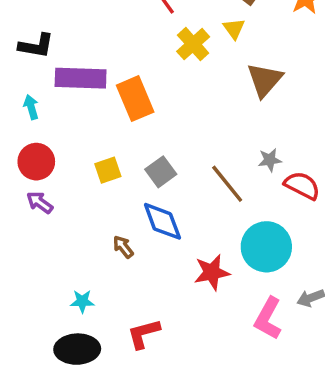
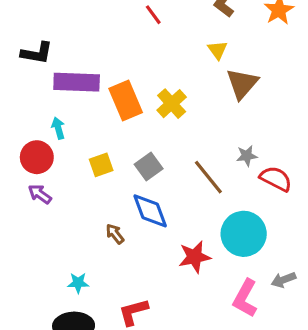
yellow triangle: (234, 29) -> (218, 50), moved
yellow cross: (193, 44) -> (172, 104), moved
cyan arrow: (31, 107) -> (58, 128), moved

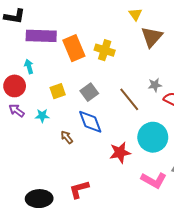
yellow cross: (172, 104) -> (105, 50), turned -30
cyan star: (78, 283) -> (42, 116), moved
pink L-shape: (245, 298) -> (154, 180), turned -90

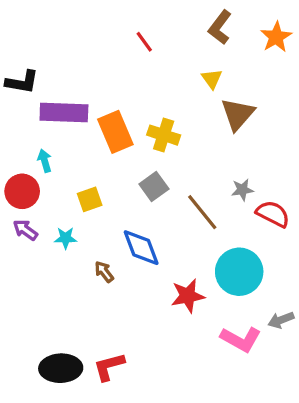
gray square: (89, 92) -> (154, 186), moved
red L-shape: (79, 189) -> (109, 367), moved

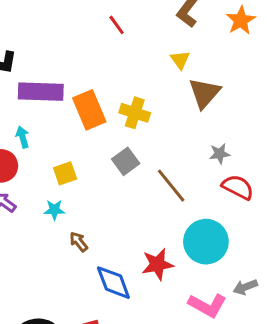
gray star: (242, 190) -> (220, 154), moved
cyan star: (66, 238) -> (54, 210), moved
blue diamond: (141, 248) -> (113, 283), moved

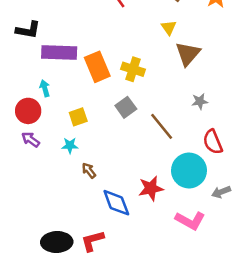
red semicircle: (238, 187) -> (213, 142), moved, turned -140
gray arrow: (245, 287) -> (221, 192), moved

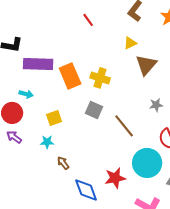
yellow triangle: (169, 28) -> (130, 43), turned 40
cyan arrow: (45, 88) -> (26, 94), turned 120
gray square: (126, 107) -> (94, 110), turned -30

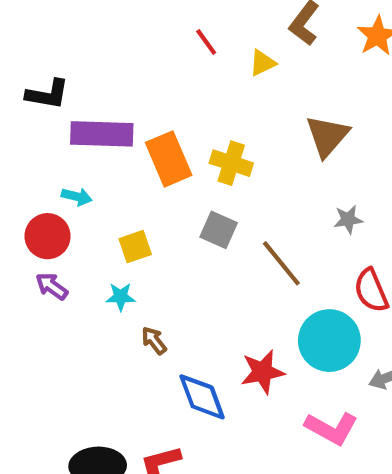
yellow triangle: (130, 43) -> (263, 63), moved

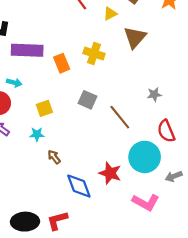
brown triangle: (327, 136) -> (135, 37), moved
orange rectangle: (169, 159) -> (62, 63), size x0.7
yellow cross: (231, 163) -> (94, 53), moved
red star: (263, 372) -> (110, 173), turned 30

